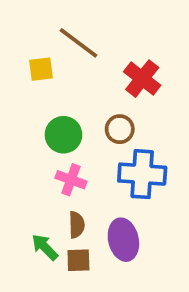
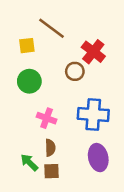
brown circle: (120, 129) -> (75, 71), moved
green circle: (63, 135) -> (29, 81), moved
purple ellipse: (123, 240) -> (98, 158), moved

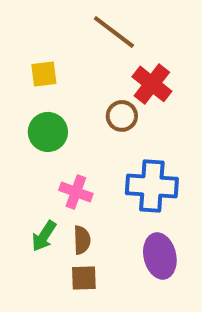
brown line: (51, 28) -> (114, 32), moved
green arrow: (29, 162) -> (44, 236), moved, turned -102

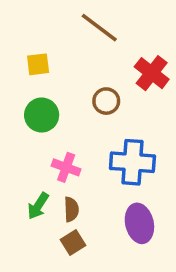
red cross: (152, 84) -> (152, 73), moved
brown square: (84, 278) -> (73, 243), turned -30

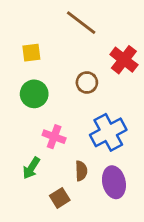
blue cross: (132, 162) -> (108, 132), turned -32
brown semicircle: (71, 209) -> (81, 171), moved

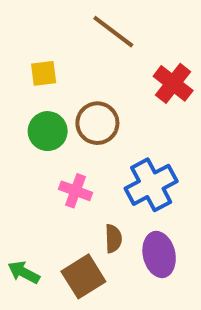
brown circle: (87, 82) -> (97, 123), moved, size x1.4
green arrow: (31, 168) -> (24, 272), moved, turned 85
brown square: (60, 198) -> (83, 276), size x1.5

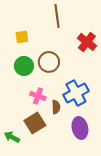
brown line: (113, 32) -> (57, 16), turned 45
brown semicircle: (113, 239) -> (56, 107), moved
brown square: (83, 276) -> (35, 123), moved

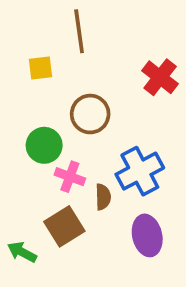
brown line: (57, 16) -> (79, 31), moved
green circle: (24, 66) -> (44, 145), moved

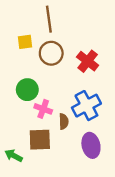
red cross: (160, 77) -> (88, 61), moved
brown circle: (90, 114) -> (51, 53), moved
brown square: (64, 226) -> (40, 140), turned 30

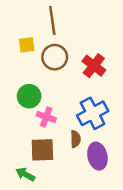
brown semicircle: (64, 121) -> (75, 139), moved
green arrow: (14, 156) -> (25, 174), moved

